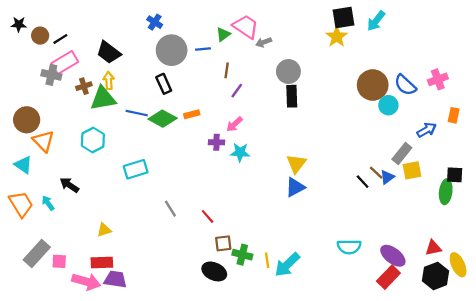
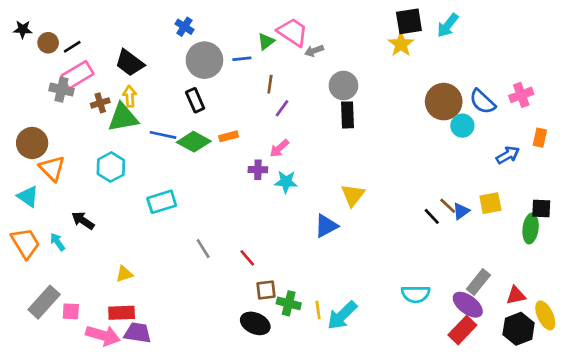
gray rectangle: (402, 154) -> (478, 282), moved
blue triangle: (295, 187) -> (326, 226), moved

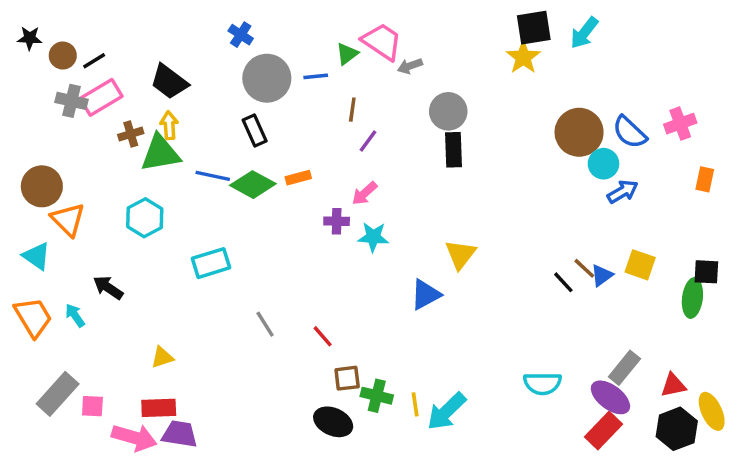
gray cross: (61, 90) -> (71, 101), moved
blue arrow: (508, 155) -> (623, 192), moved
yellow square: (490, 203) -> (640, 265), turned 30

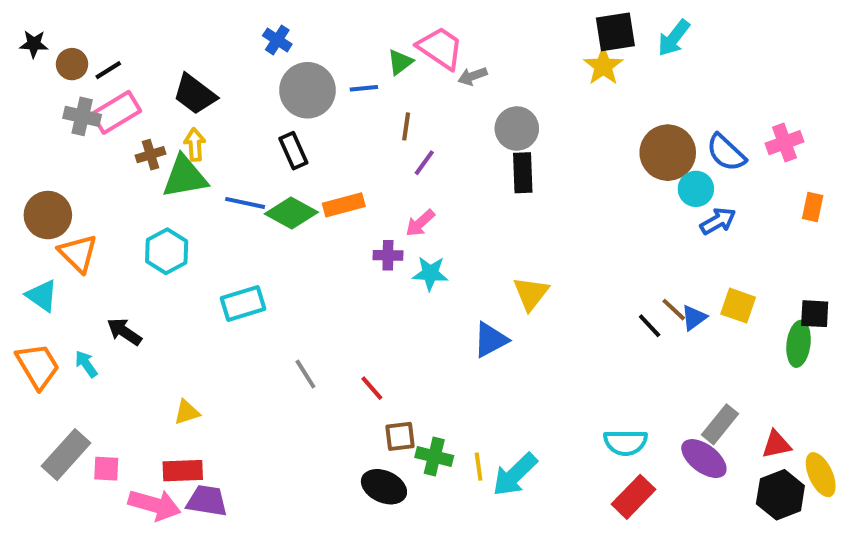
orange rectangle: (298, 178) -> (344, 205), size x1.4
red rectangle: (603, 431) -> (634, 497), moved

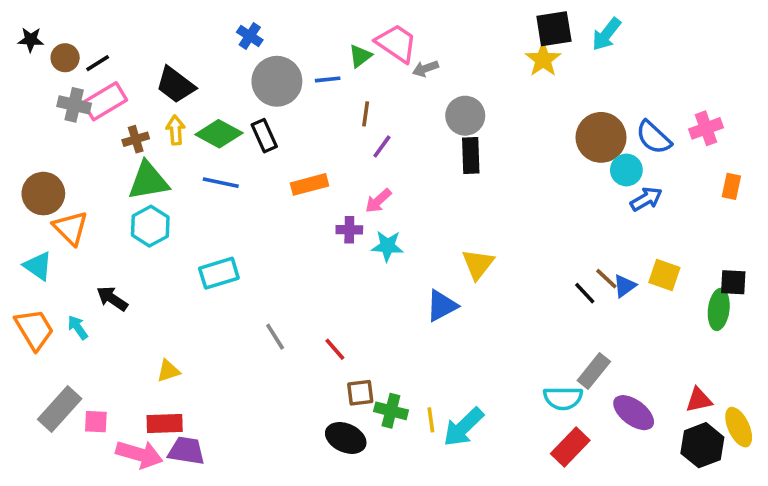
green triangle: (185, 177) -> (148, 181), moved
green diamond: (291, 213) -> (219, 134), moved
gray rectangle: (720, 424) -> (594, 371), moved

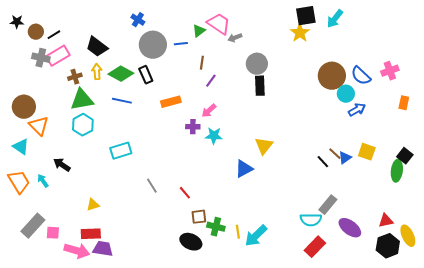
black square: (733, 282) -> (405, 156), turned 35

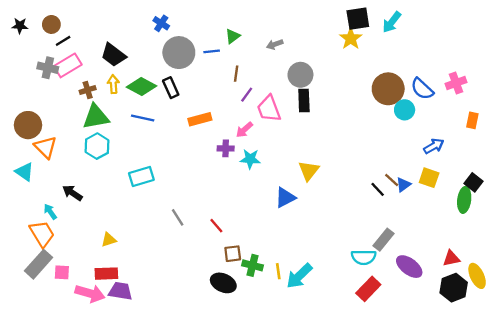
pink trapezoid: (219, 24) -> (269, 109), moved, turned -145
brown circle: (36, 32) -> (51, 24), moved
blue arrow: (357, 110) -> (434, 146), moved
orange trapezoid: (19, 182) -> (42, 234), moved

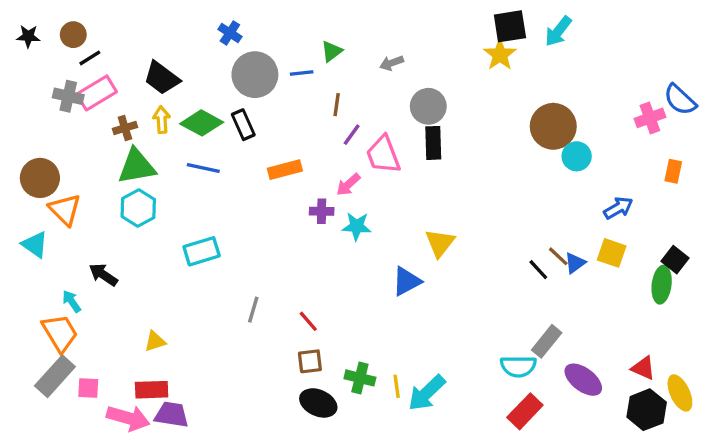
blue semicircle: (422, 89) -> (680, 100), moved
gray line: (178, 217) -> (253, 310), turned 48
brown square: (233, 254) -> (310, 361), moved
red triangle: (451, 258) -> (643, 368), turned 36

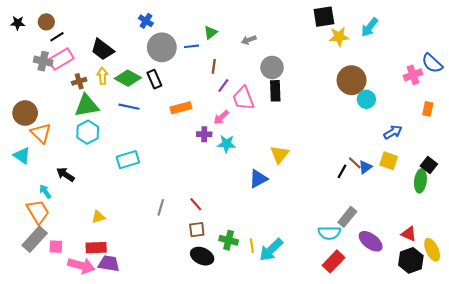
cyan arrow: (558, 31) -> (370, 27), moved
yellow star: (500, 55) -> (339, 37), moved, turned 30
black line: (538, 270) -> (342, 171), turned 72
gray line: (253, 310) -> (161, 207), moved

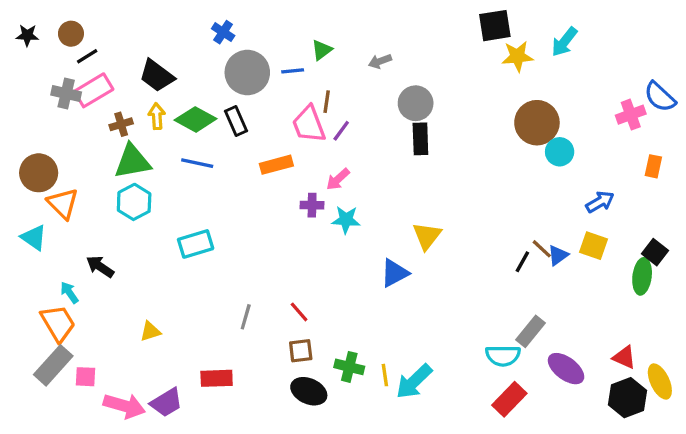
pink trapezoid: (243, 98) -> (309, 124), moved
red rectangle: (96, 248) -> (217, 378), moved
purple trapezoid: (109, 264) -> (166, 403), turned 140

